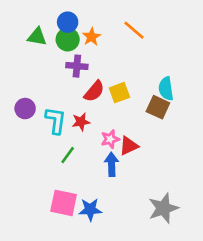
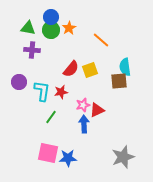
orange line: (134, 30) -> (101, 40), moved
purple cross: (77, 66) -> (32, 50), moved
brown square: (158, 107) -> (119, 81), turned -30

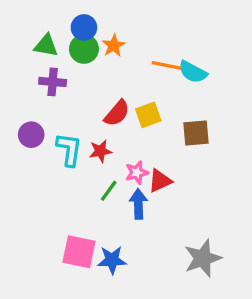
orange line: (101, 40) -> (166, 65), turned -30
cyan semicircle: (125, 67) -> (193, 72), moved, turned -54
green line: (51, 117) -> (109, 191), moved

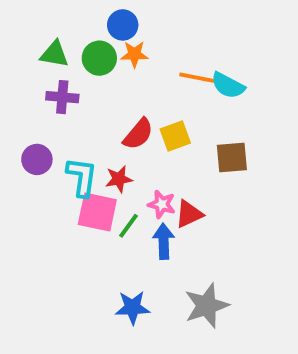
blue circle: (84, 27) -> (123, 25), moved
orange star: (114, 46) -> (134, 54), turned 30
pink star: (137, 173) -> (162, 204), turned 30
pink square: (79, 252) -> (97, 212), moved
gray star: (203, 258) -> (206, 306), moved

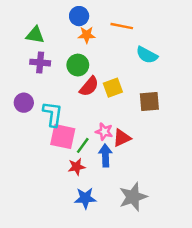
green circle: (99, 58) -> (78, 65), moved
orange line: (197, 78) -> (122, 26), moved
red star: (119, 179) -> (77, 167), moved

